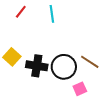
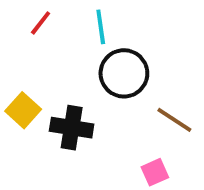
black circle: (64, 67) -> (124, 73), moved

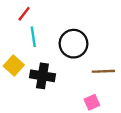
cyan line: (101, 27) -> (33, 37), moved
brown line: (174, 120) -> (103, 71), turned -35

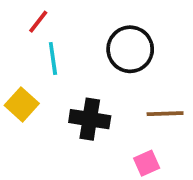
black circle: (73, 44) -> (130, 49), moved
black cross: (42, 76) -> (90, 119), moved

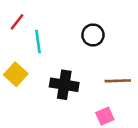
red line: (38, 22) -> (17, 22), moved
black circle: (130, 49) -> (93, 35), size x0.7

